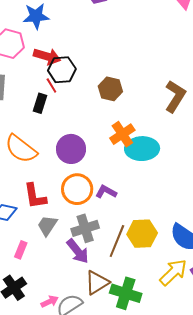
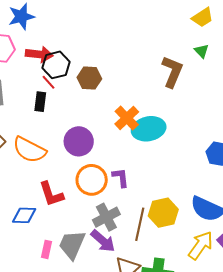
brown hexagon: (110, 89) -> (89, 78), moved
purple L-shape: (106, 192) -> (121, 178), turned 65
gray trapezoid: (47, 225) -> (72, 245), moved, size x1.4

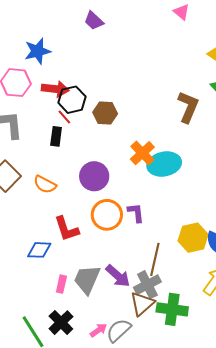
orange semicircle: (29, 150) -> (45, 184), size x0.7
yellow hexagon: (163, 213) -> (193, 238), moved
gray cross: (106, 217) -> (147, 285), moved

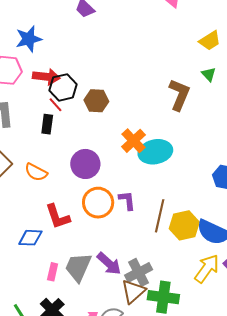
brown line: (155, 259) -> (160, 216), moved

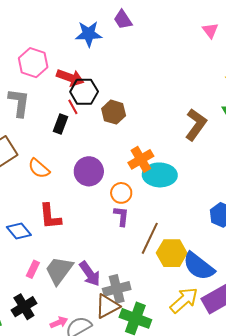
blue star: (29, 39) -> (89, 34), moved
orange circle: (98, 203) -> (121, 193), moved, size x0.7
blue diamond: (30, 238) -> (19, 231), turned 35

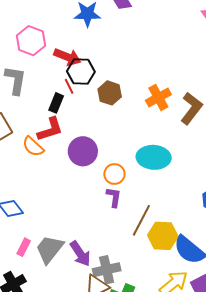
orange cross: (141, 159) -> (158, 97), moved
red L-shape: (50, 216) -> (50, 129), moved, turned -104

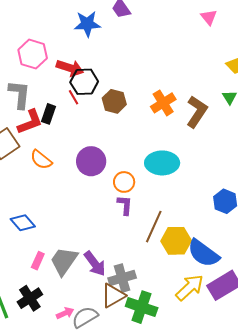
black rectangle: (56, 103) -> (49, 114), moved
red L-shape: (50, 129) -> (30, 122), moved

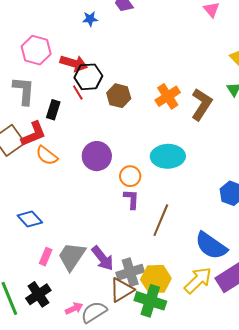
blue star: (87, 24) -> (90, 19), size x0.6
red L-shape: (30, 122) -> (33, 134), moved
yellow hexagon: (176, 241) -> (156, 279), moved

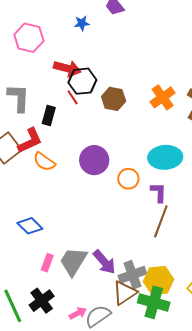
pink hexagon: (36, 50) -> (29, 38), moved
purple L-shape: (131, 199) -> (159, 192), moved

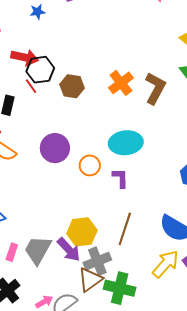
brown line: (161, 221) -> (125, 229), moved
yellow hexagon: (158, 280) -> (82, 232), moved

